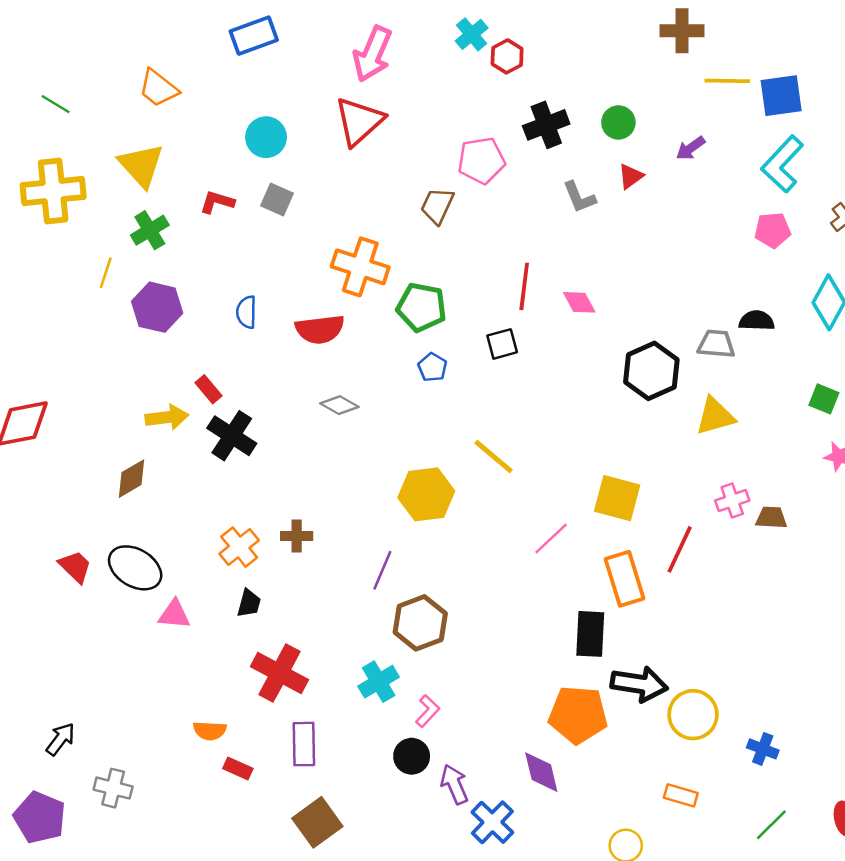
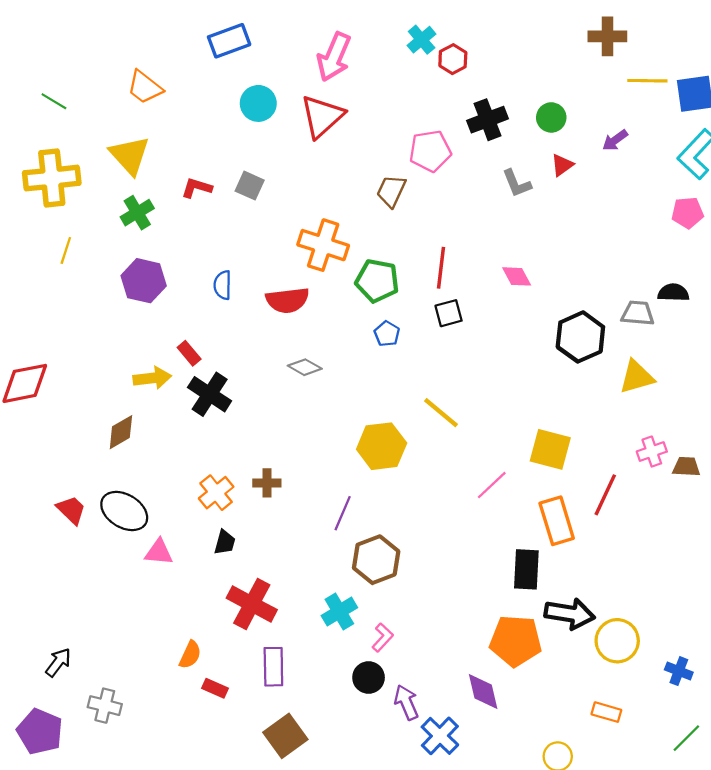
cyan circle: (266, 137) -> (258, 103), moved
yellow line: (106, 273) -> (66, 250), moved
red line: (524, 286) -> (441, 268), moved
orange semicircle: (210, 731) -> (190, 655), turned -68

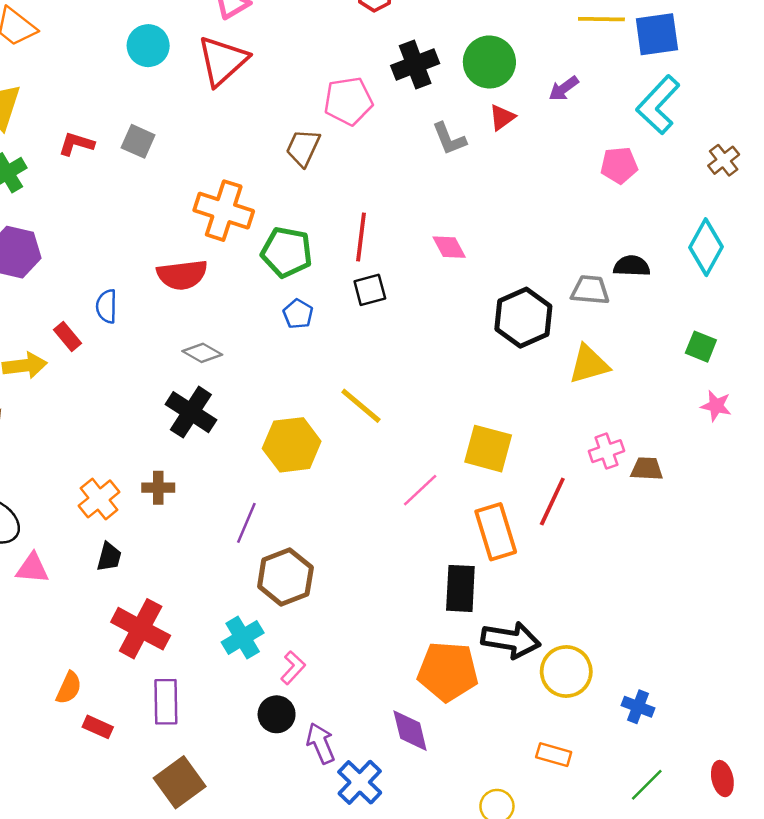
green circle: (551, 117) -> (489, 62), size x1.5
pink pentagon: (687, 213) -> (619, 165), moved
blue semicircle: (223, 285) -> (107, 306), moved
black cross: (210, 394) -> (191, 412), moved

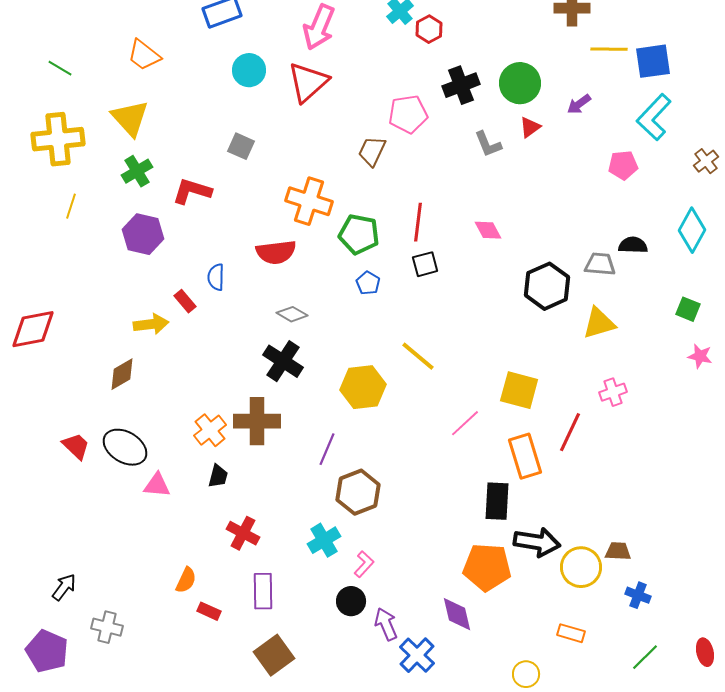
red L-shape: (76, 144) -> (192, 191), moved, size x1.4
brown trapezoid: (647, 469) -> (618, 551), moved
brown cross: (158, 488) -> (257, 421), size x1.8
red cross: (141, 629) -> (243, 533), size x0.7

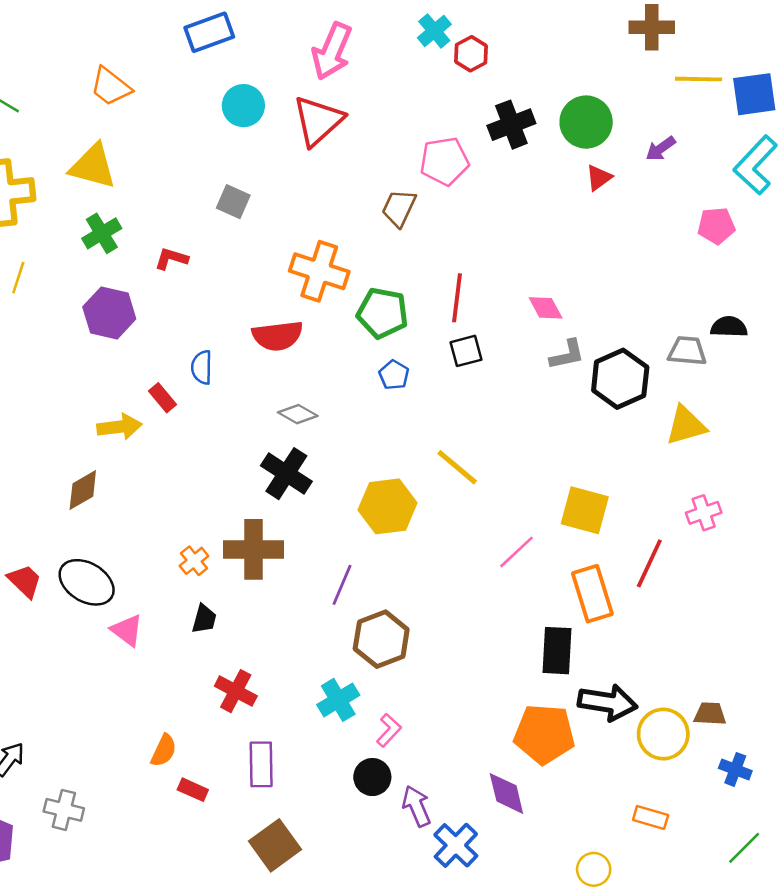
yellow triangle: (130, 118) -> (93, 166), turned -33
gray L-shape: (488, 144) -> (567, 355), moved, turned -80
red L-shape: (192, 191) -> (171, 259), size x0.7
orange cross: (210, 430) -> (194, 561), size x0.7
pink triangle: (157, 485) -> (127, 630), turned 32

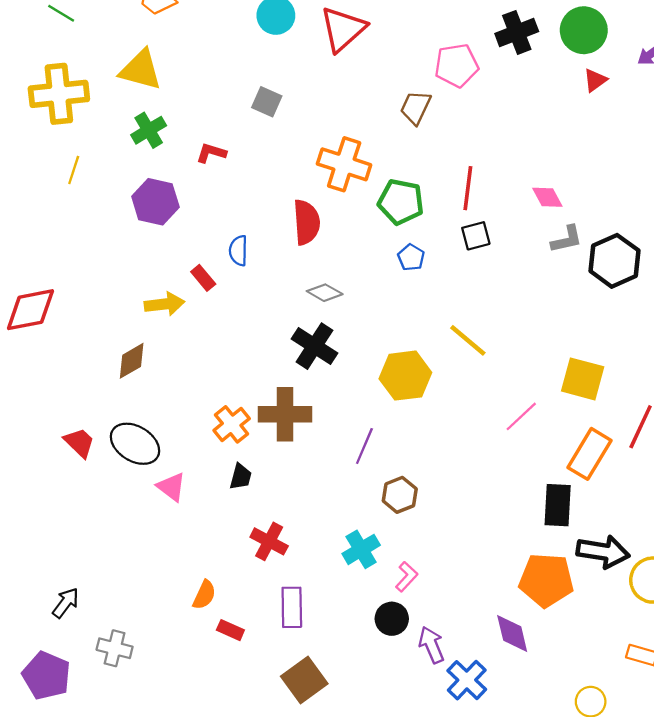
red semicircle: (278, 336) -> (307, 222), turned -87
orange cross: (194, 561) -> (232, 424), size x1.4
orange rectangle: (592, 594) -> (589, 454), turned 48
brown hexagon: (381, 639) -> (400, 495), size x0.7

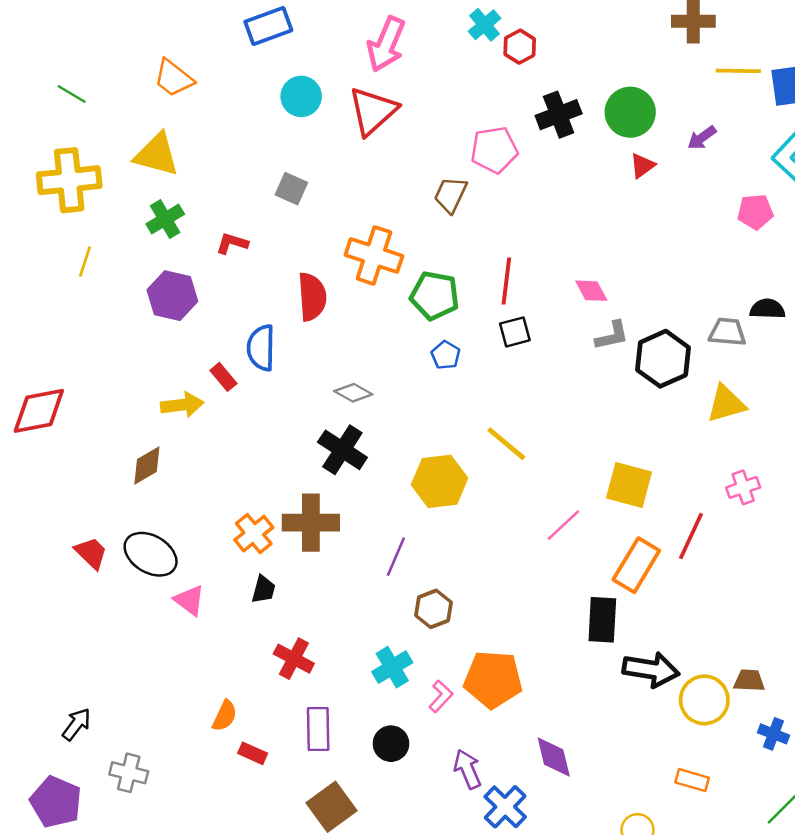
red semicircle: (307, 222) -> (312, 297), moved
blue semicircle: (238, 251) -> (261, 348), size x1.4
orange pentagon: (546, 580) -> (493, 679), moved
black circle: (392, 619) -> (391, 744), moved

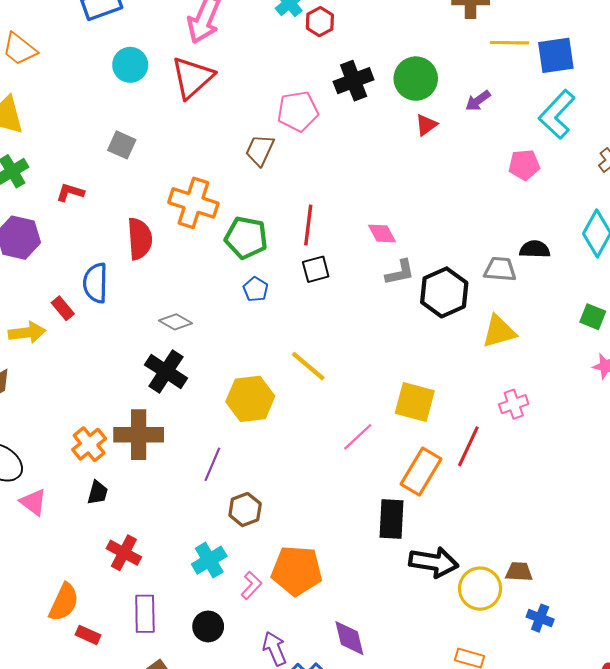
orange semicircle: (225, 716) -> (64, 602), size x1.4

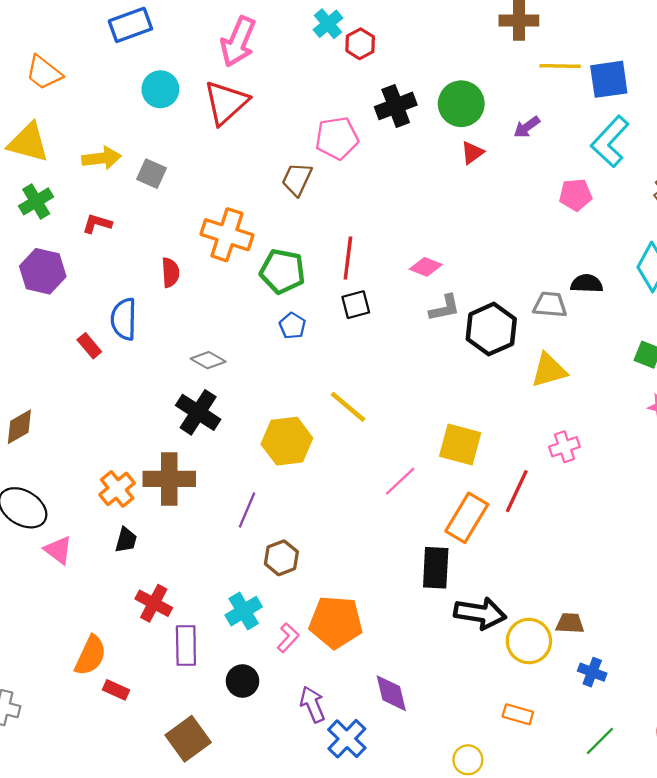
pink diamond: (382, 233) -> (426, 267), turned -40
red semicircle: (140, 239) -> (170, 272), size x0.7
yellow arrow: (27, 332) -> (102, 158), moved
purple rectangle: (145, 614) -> (186, 645), moved

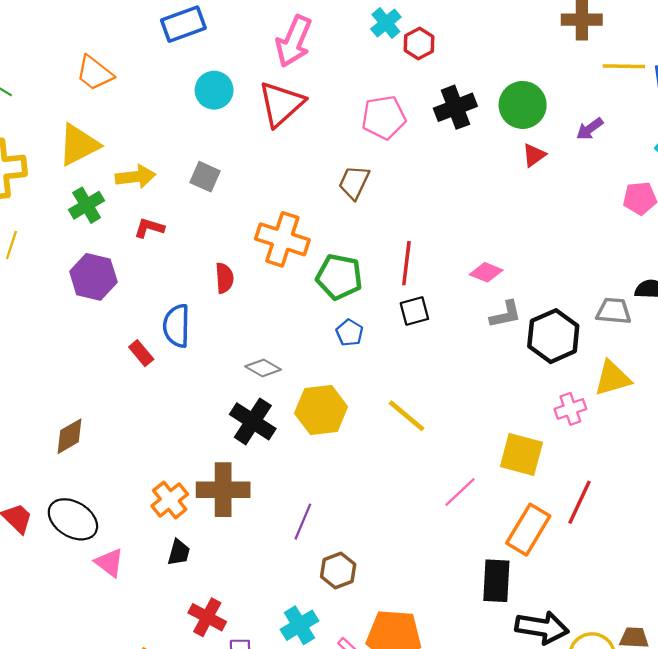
pink pentagon: (337, 138) -> (384, 117), moved
yellow triangle: (28, 143) -> (79, 145), turned -42
yellow arrow: (102, 158) -> (136, 177), moved
yellow hexagon: (287, 441) -> (321, 410), moved
pink cross: (564, 447) -> (570, 409), moved

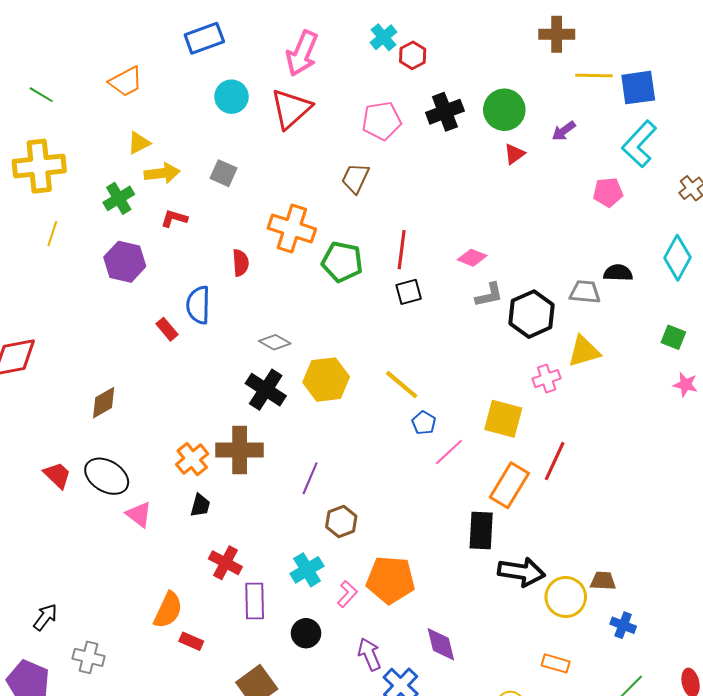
orange trapezoid: (95, 73) -> (126, 82), turned -66
yellow triangle: (79, 145) -> (139, 143), moved, size x0.6
blue pentagon: (350, 333) -> (424, 423), moved

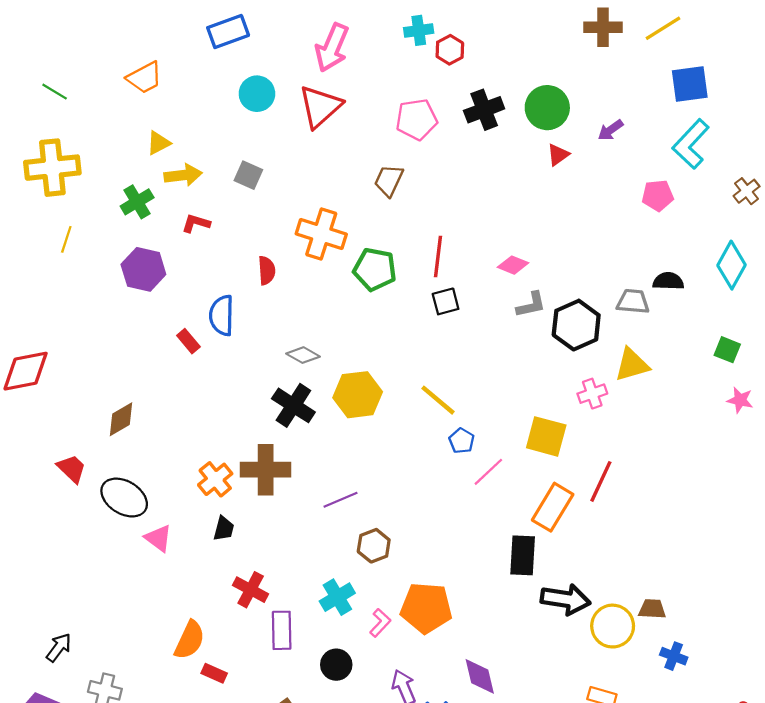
cyan cross: (384, 37) -> (419, 30), turned 32
yellow line: (594, 76) -> (663, 28), moved, turned -33
red trapezoid: (57, 475) -> (72, 469), moved
purple line: (310, 478) -> (341, 500), turned 44

